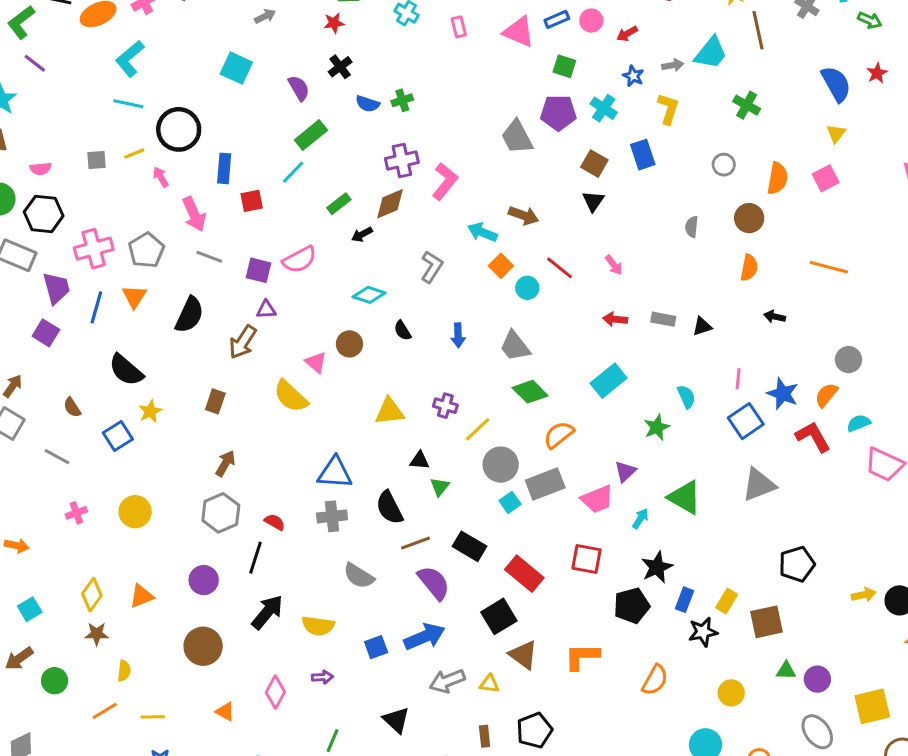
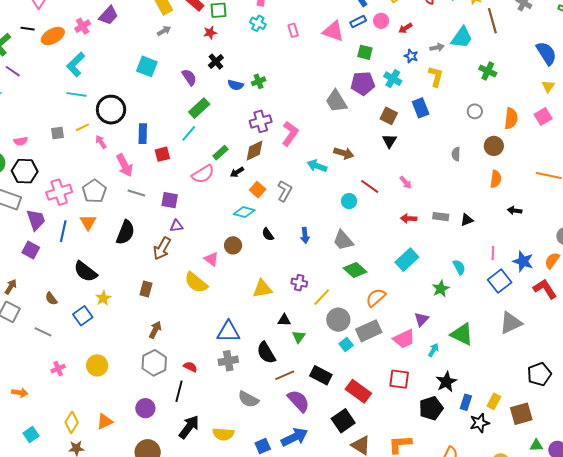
pink semicircle: (299, 260) -> (203, 174), moved
orange square: (501, 266) -> (258, 190), moved

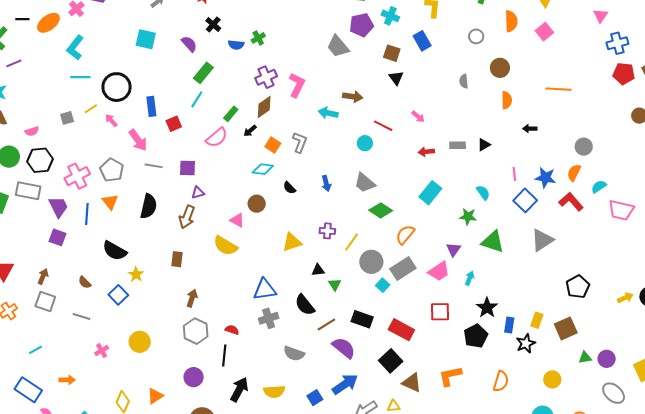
purple line: (13, 71) -> (14, 63), turned -49
orange semicircle: (511, 118) -> (511, 21), moved
green star: (441, 289) -> (468, 217), turned -30
green triangle: (462, 334) -> (493, 242), moved

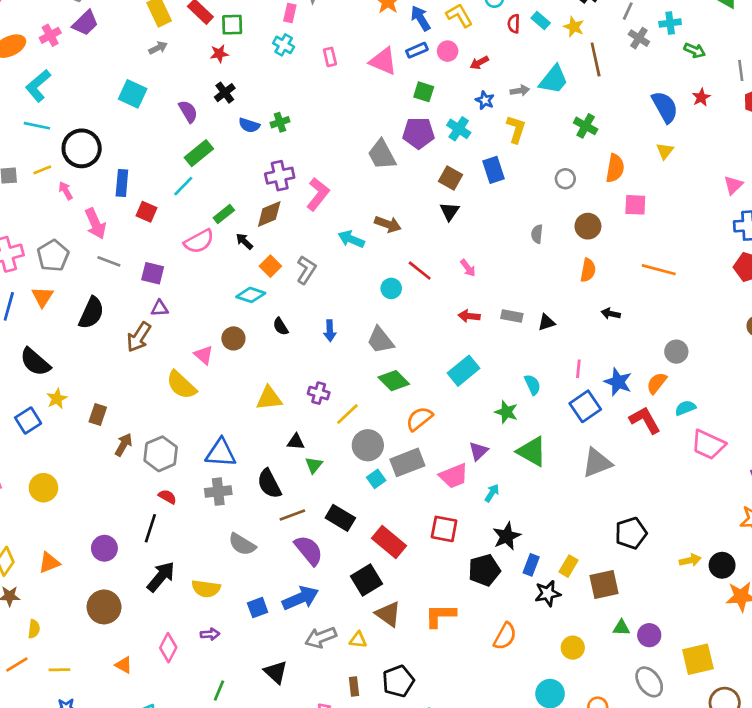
pink square: (544, 32) -> (635, 205), moved, turned 30
red square: (174, 124) -> (146, 212), turned 35
black arrow: (250, 131) -> (244, 241), turned 72
brown rectangle: (177, 259) -> (98, 415), moved
gray hexagon: (196, 331) -> (161, 454), moved

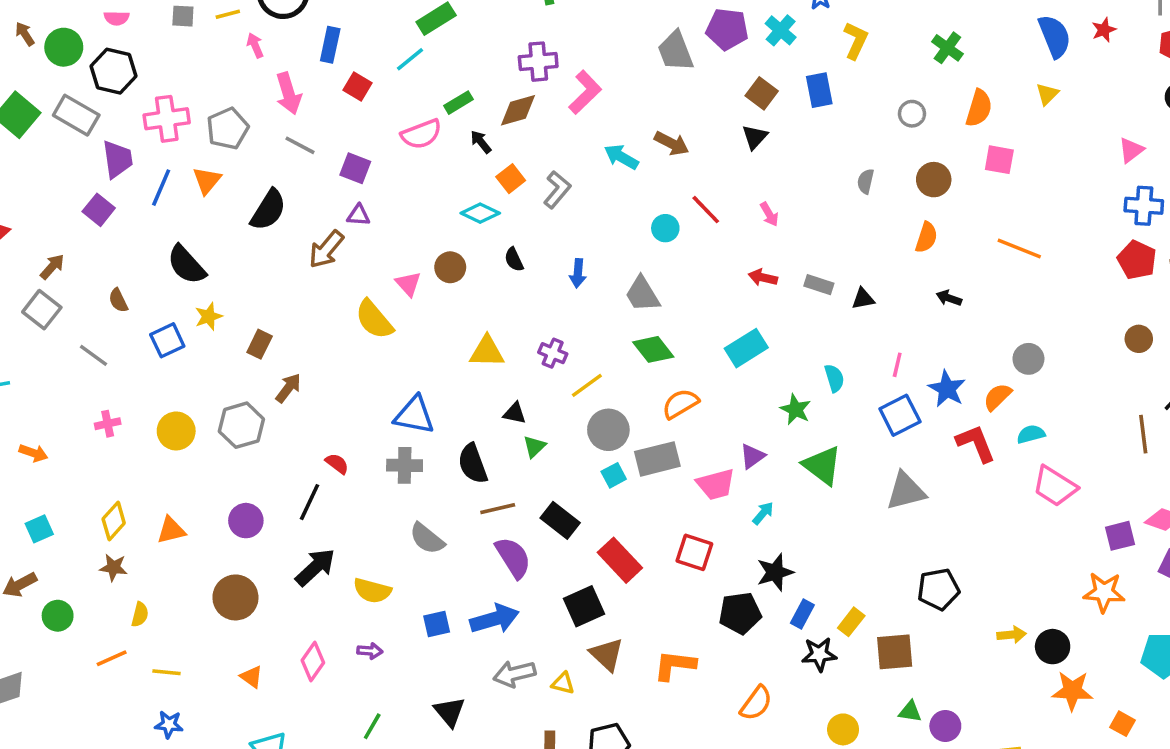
gray hexagon: (161, 454) -> (241, 425), moved

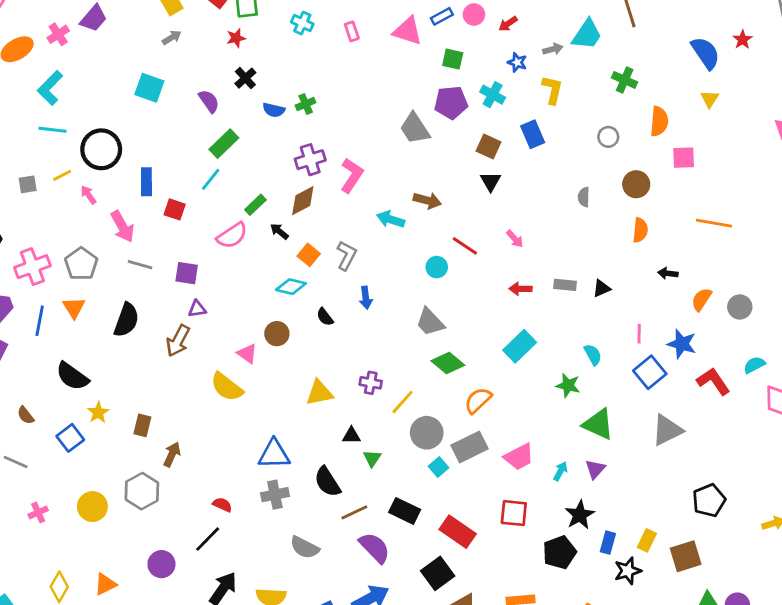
blue arrow: (578, 273) -> (366, 298), moved
orange semicircle: (997, 397) -> (702, 299), moved
purple triangle: (752, 456) -> (595, 469), moved
black line: (310, 502) -> (208, 539), turned 32

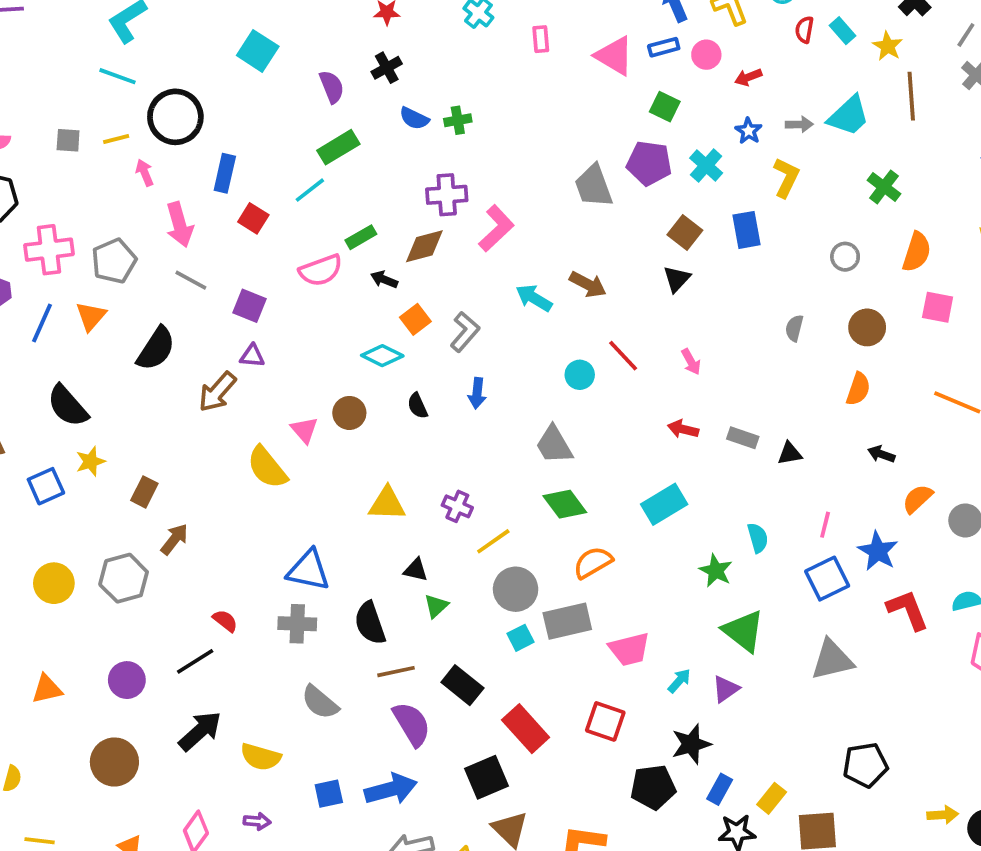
black arrow: (279, 231) -> (384, 279), turned -30

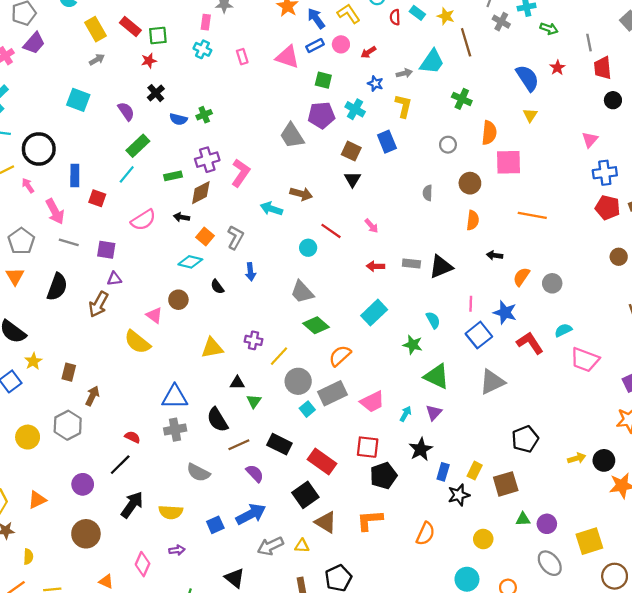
green rectangle: (361, 237) -> (173, 176), moved, turned 30
pink square: (938, 307) -> (509, 162), size x1.4
black triangle: (790, 453) -> (441, 267), size x1.6
purple semicircle: (412, 724) -> (255, 473), size x0.7
black pentagon: (653, 787) -> (383, 476), moved

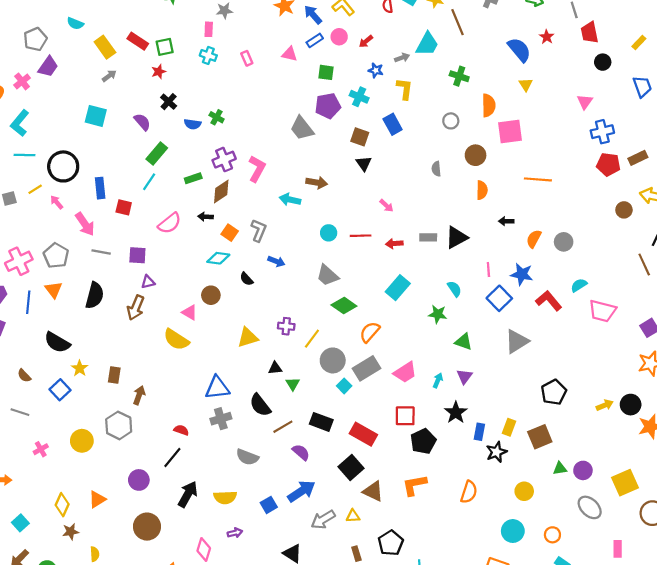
pink triangle: (287, 57) -> (290, 54), size x0.7
green cross: (204, 115) -> (217, 117), turned -32
red line: (331, 231) -> (361, 236), moved, turned -30
blue arrow: (250, 272) -> (276, 261), turned -56
green triangle: (437, 376) -> (464, 342), size x0.7

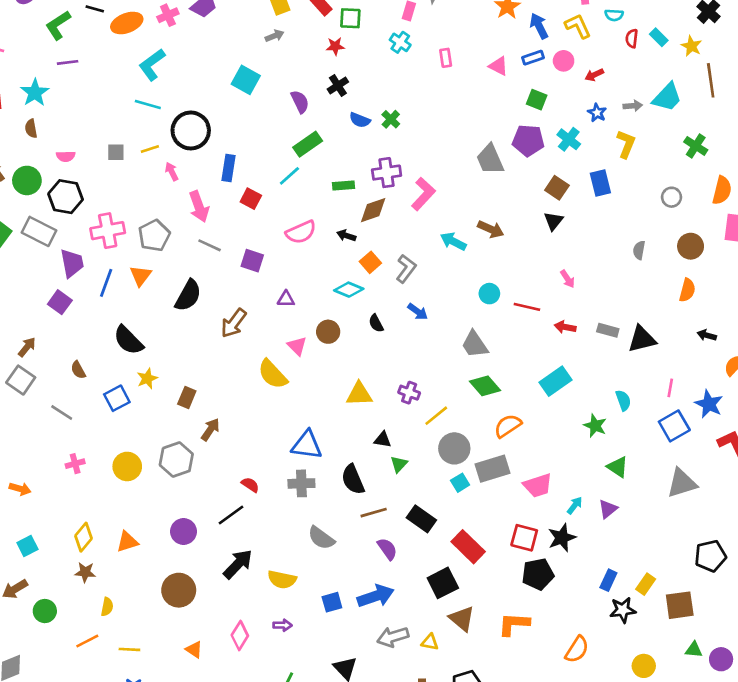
purple triangle: (148, 282) -> (286, 299), moved
black star: (456, 412) -> (562, 538), moved

